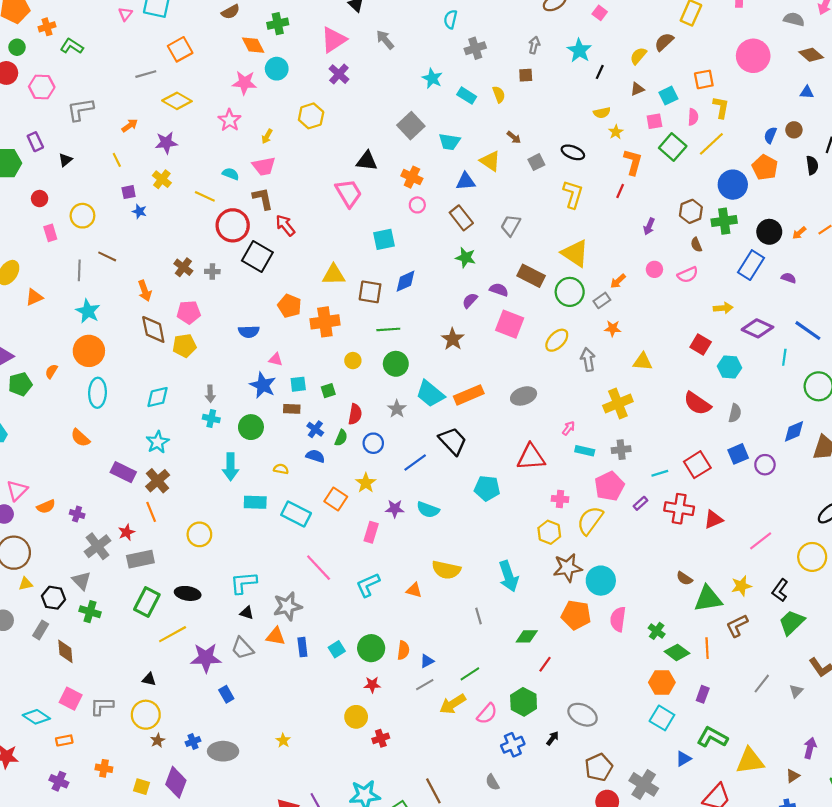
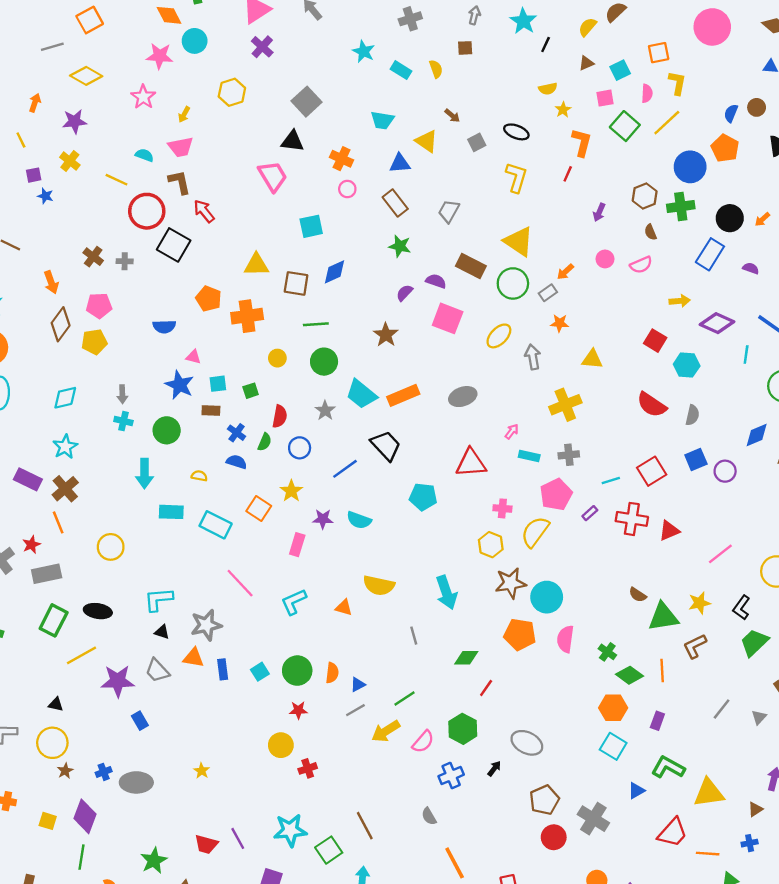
orange arrow: (130, 126) -> (35, 103), turned -35
gray square: (411, 126) -> (307, 102), moved
brown diamond: (153, 329) -> (61, 324), turned 48

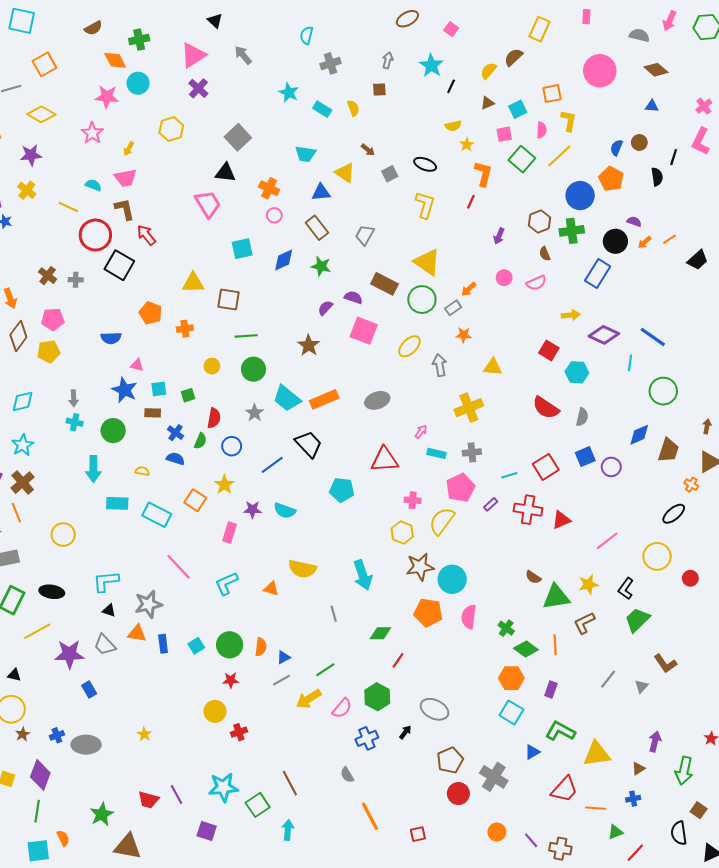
purple semicircle: (751, 268) -> (634, 222), moved
blue diamond: (335, 272) -> (284, 260), moved
orange cross: (247, 316) -> (185, 329), size x0.6

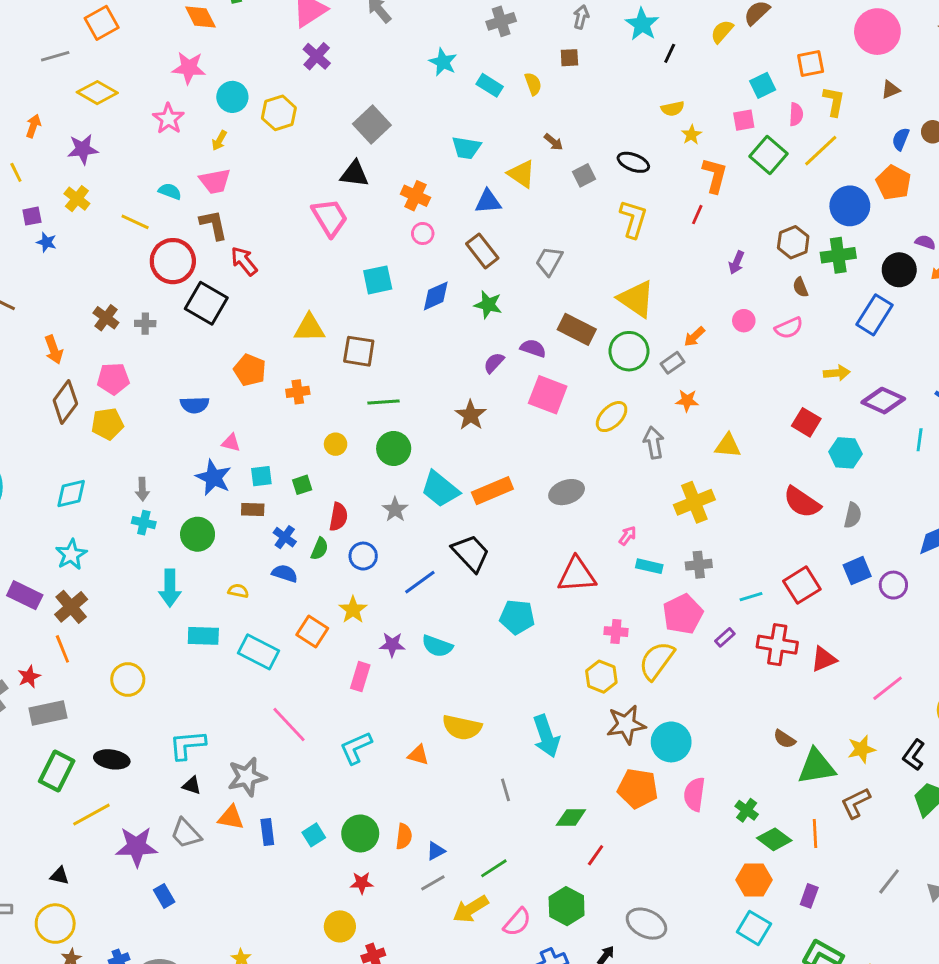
cyan circle: (138, 83) -> (232, 97), moved
brown triangle: (487, 103) -> (891, 90), moved

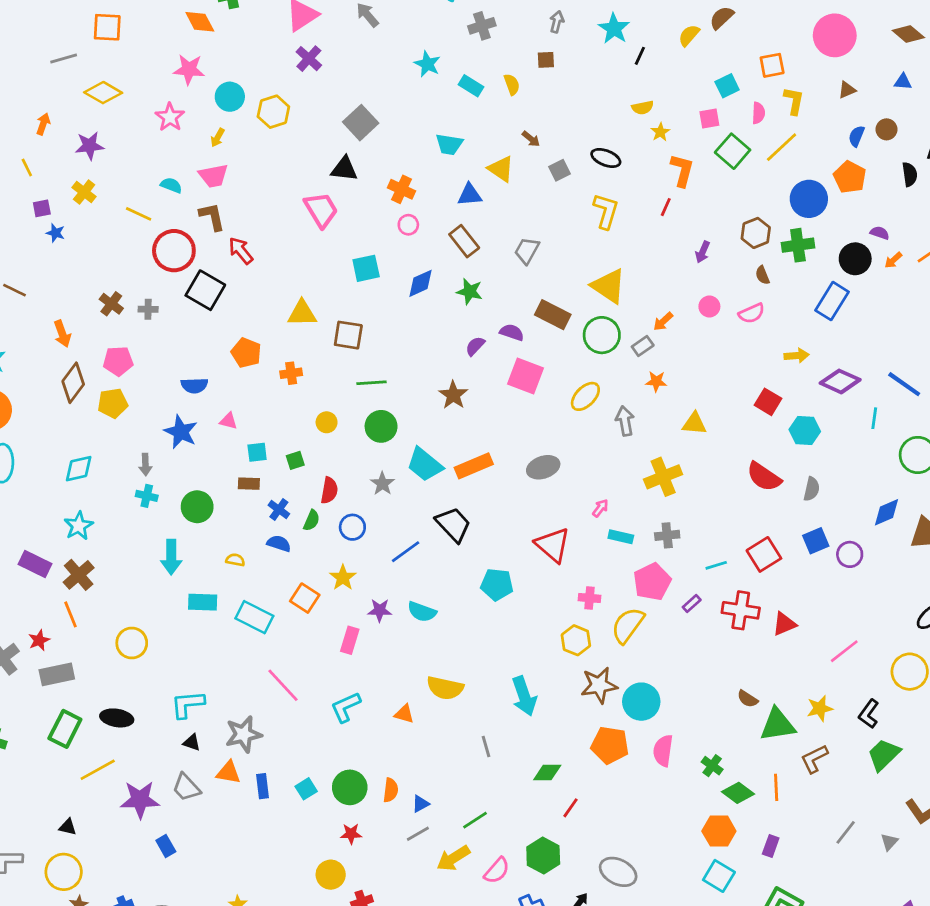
orange square: (102, 23) -> (107, 27), turned 32
blue star: (214, 478) -> (181, 432), moved
red triangle: (577, 575) -> (553, 545), turned 45

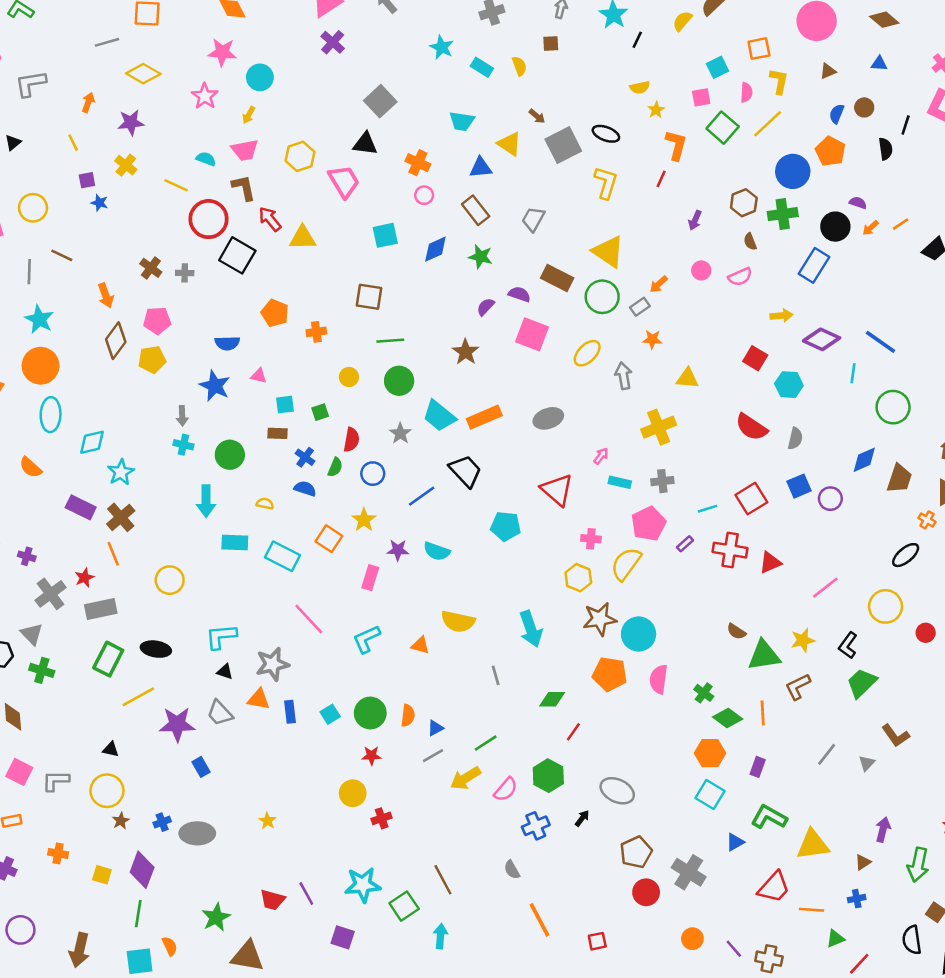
yellow hexagon: (273, 112) -> (300, 156), moved
gray square: (560, 170) -> (563, 145), size x1.8
yellow triangle: (302, 313) -> (303, 238), moved
cyan diamond: (79, 469) -> (92, 442), moved

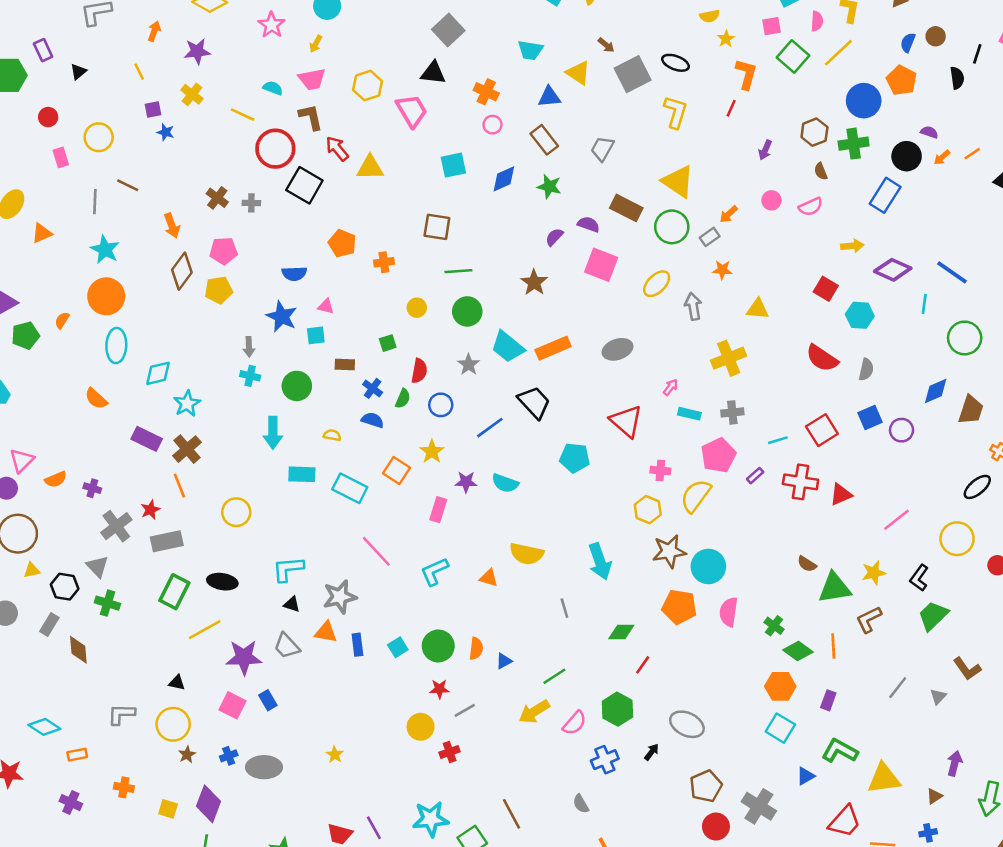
cyan square: (285, 405) -> (316, 335), moved
gray line: (433, 756) -> (465, 710), moved
pink square: (19, 772) -> (232, 705), moved

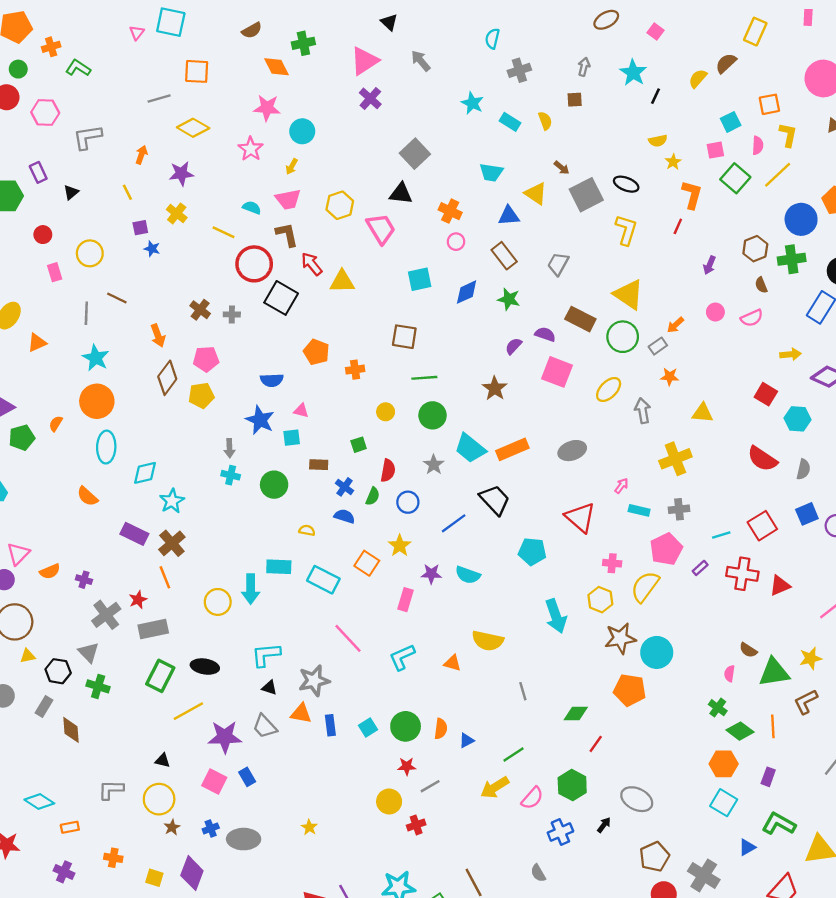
cyan arrow: (273, 433) -> (251, 589), moved
cyan arrow: (600, 561) -> (556, 616), moved
pink semicircle: (729, 612) -> (729, 674), moved, size x0.6

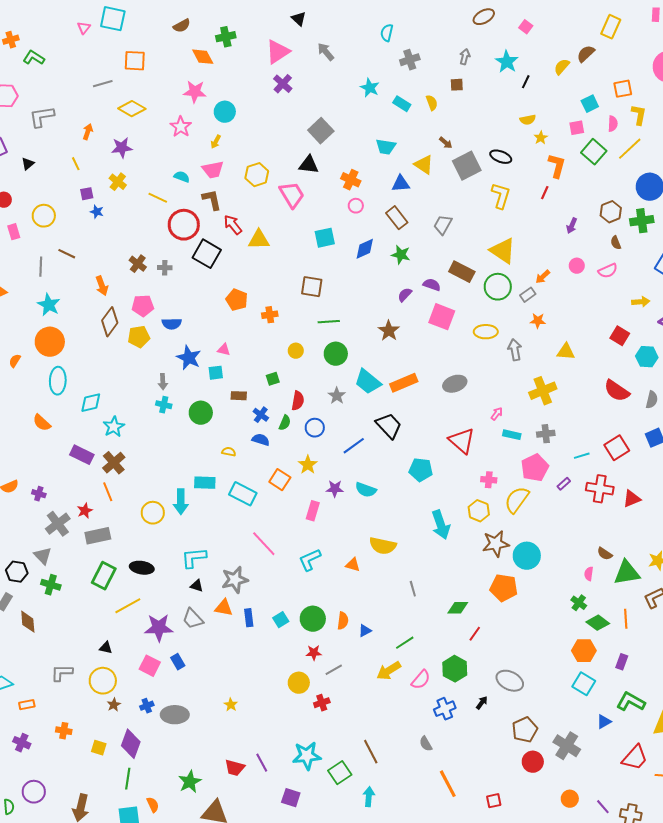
blue semicircle: (272, 380) -> (172, 324), moved
yellow ellipse: (609, 390) -> (486, 332), turned 45

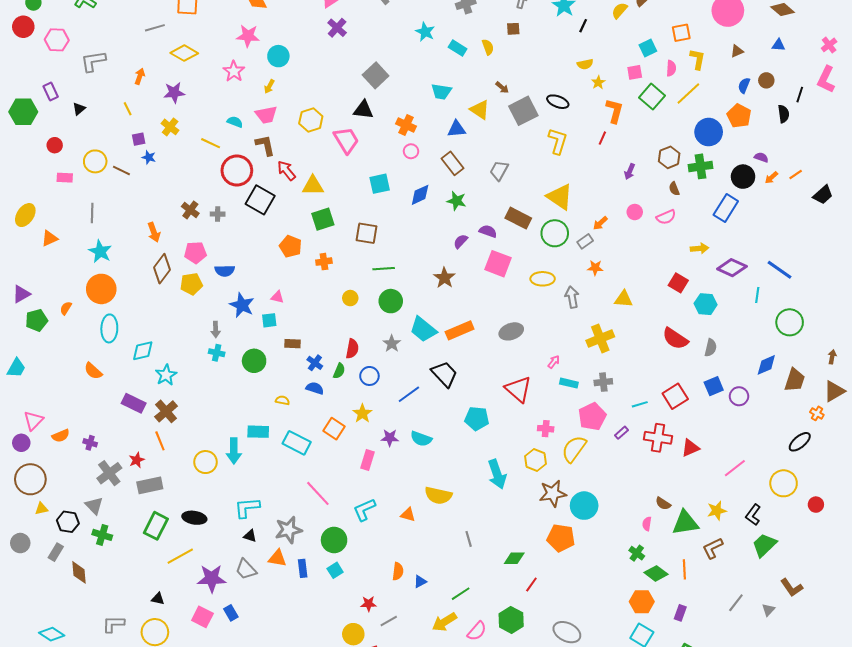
pink rectangle: (14, 232) -> (65, 178), turned -70
brown line: (67, 254) -> (121, 171), moved
green square: (273, 379) -> (323, 219), moved, size x1.6
green circle: (313, 619) -> (334, 540), moved

